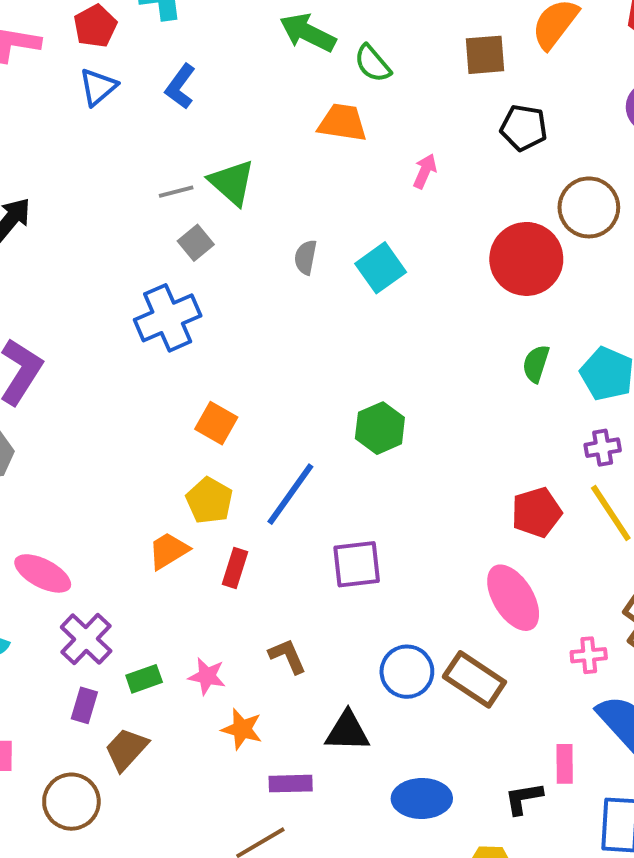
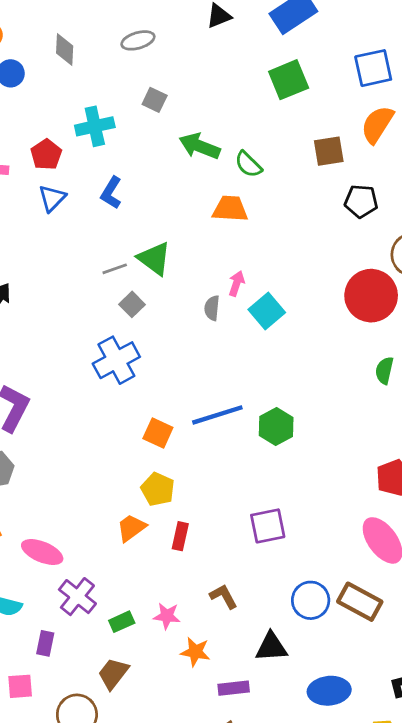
pink arrow: (425, 171) -> (237, 283), moved
blue line: (290, 494) -> (217, 415), moved, turned 42
purple rectangle: (84, 705) -> (45, 643), moved

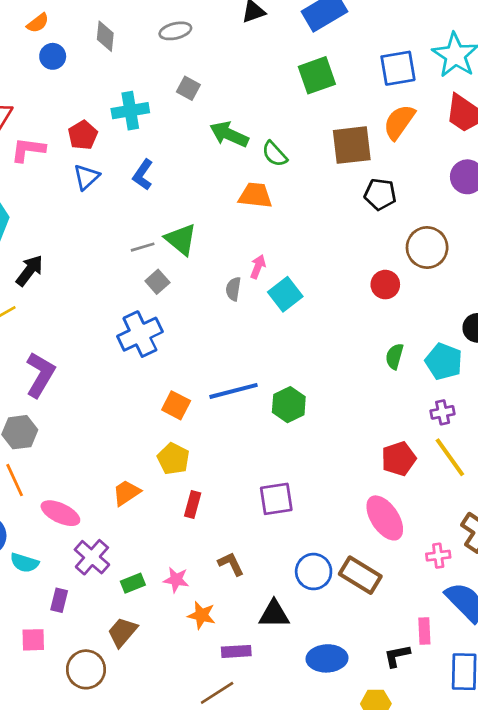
brown square: (329, 151) -> (352, 145), size x1.4
red circle: (371, 296) -> (385, 285), size x0.6
orange trapezoid: (131, 528) -> (126, 493), moved

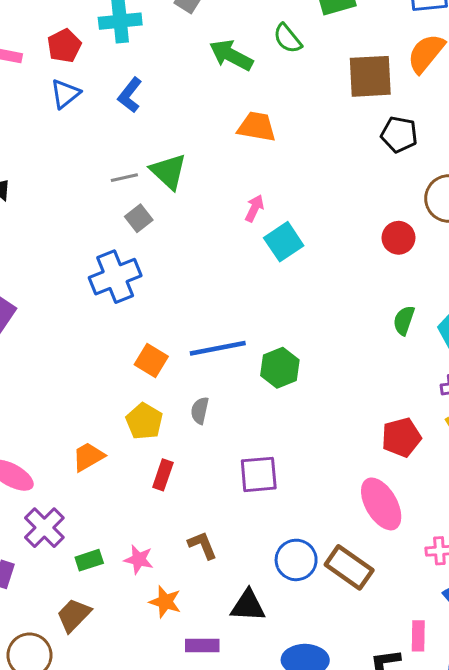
green semicircle: (275, 154) -> (288, 38), moved
gray semicircle: (233, 289) -> (200, 411), moved

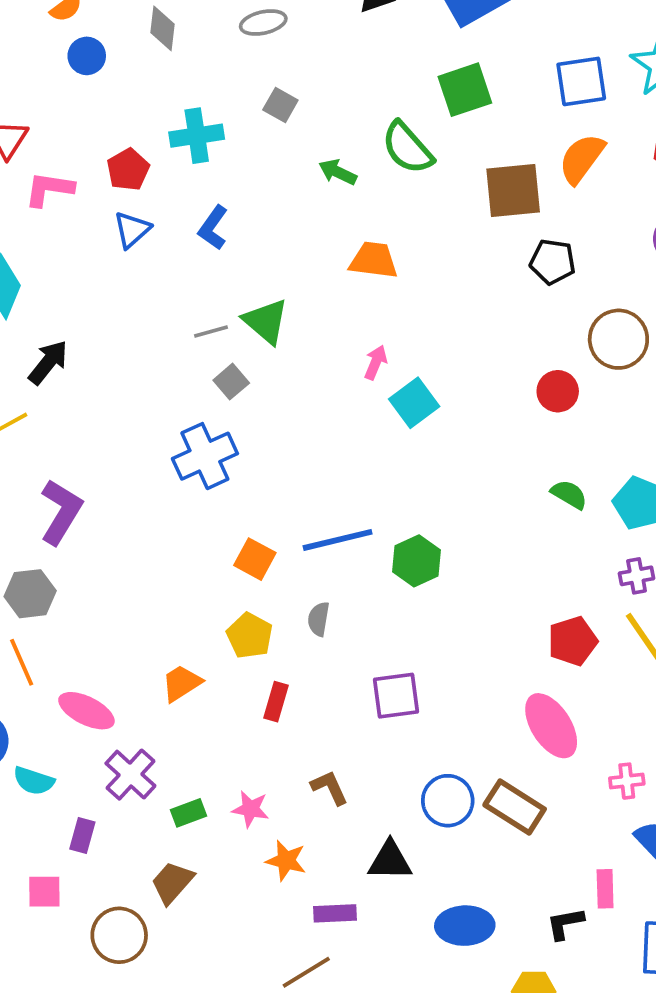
green semicircle: (288, 38) -> (407, 148), size x1.4
green arrow: (231, 55) -> (338, 172), size x0.7
green semicircle: (404, 320) -> (569, 494), turned 104

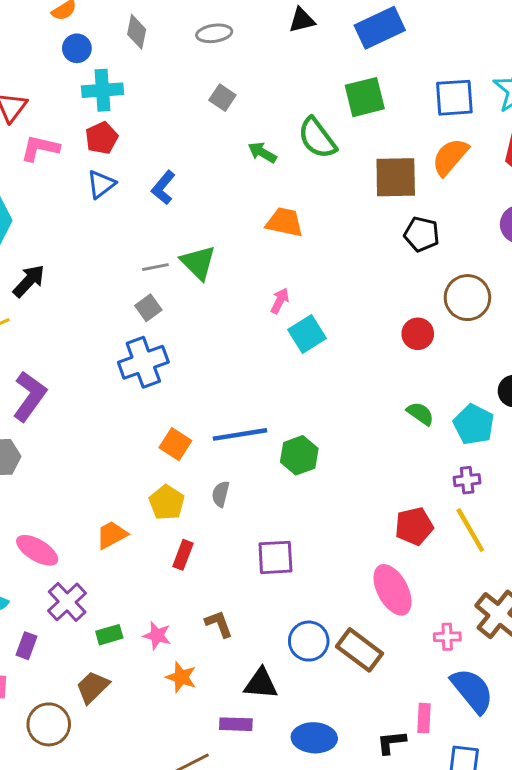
cyan cross: (197, 136) -> (103, 90), moved
gray square: (231, 382) -> (148, 308), moved
purple rectangle: (335, 913) -> (236, 724), moved

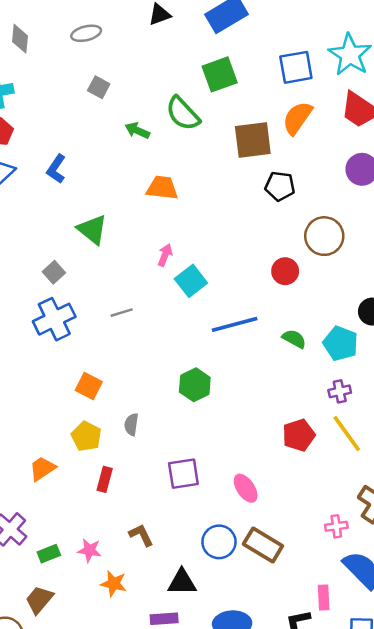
gray line: (155, 267) -> (122, 313), moved
blue line: (240, 434) -> (235, 324), moved
pink ellipse: (393, 590) -> (246, 488), moved, size x0.7

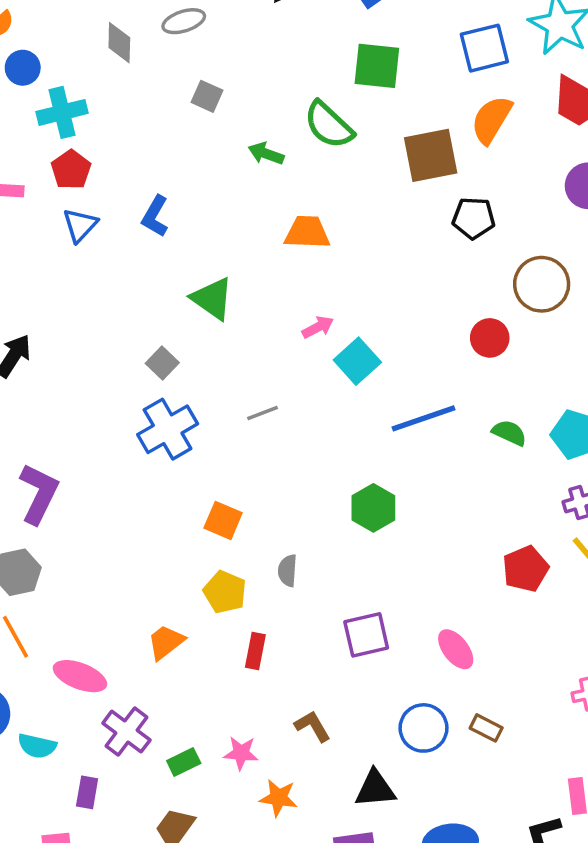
gray diamond: (20, 39) -> (119, 43), moved
green square: (220, 74) -> (377, 66), turned 30
pink arrow: (165, 255) -> (318, 327), turned 45
brown rectangle: (263, 545) -> (486, 728), size x0.6

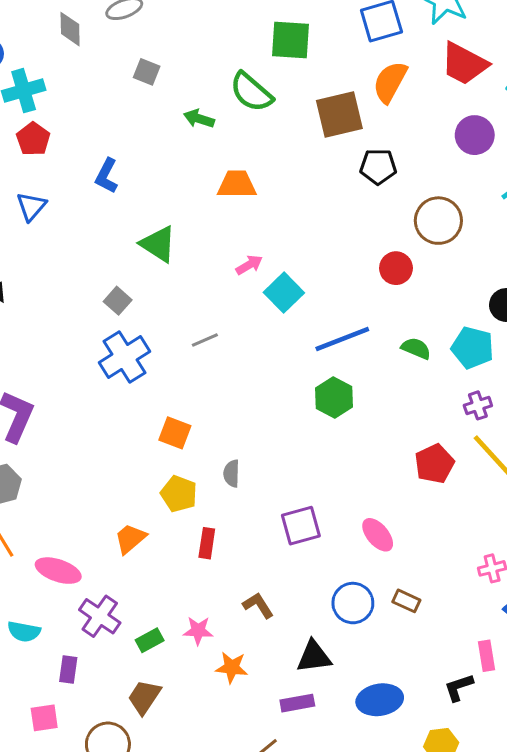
blue triangle: (80, 225) -> (31, 206), moved
green hexagon: (373, 508) -> (334, 397), moved

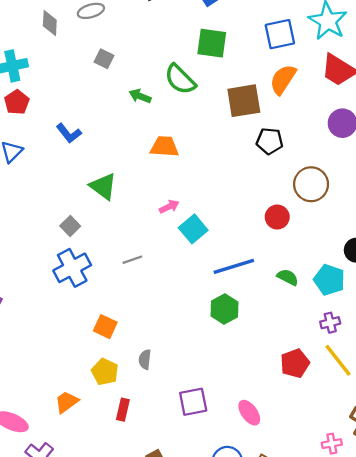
blue L-shape: (106, 176) -> (69, 133), turned -70

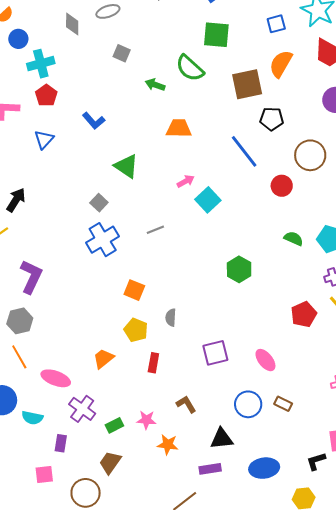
blue square: (280, 34) -> (276, 24), size x0.7
blue line: (234, 266) -> (244, 151), moved, turned 72

